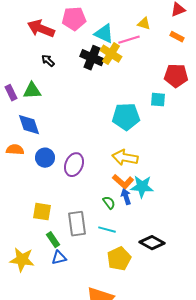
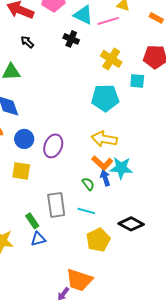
yellow cross: (111, 54) -> (111, 59), moved
black cross: (92, 58) -> (71, 39), size x0.7
yellow square: (42, 212) -> (21, 171), moved

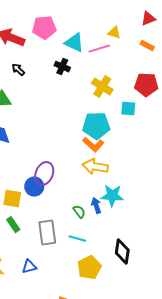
blue circle: (24, 139) -> (34, 187), moved
orange L-shape: (102, 163) -> (93, 145), moved
green rectangle: (32, 221) -> (13, 225), moved
black diamond: (131, 224) -> (122, 252), turned 70

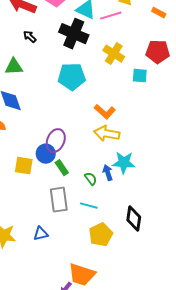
black cross: (62, 67) -> (74, 34), size x1.8
cyan pentagon: (96, 126) -> (72, 77), moved
green rectangle: (13, 225) -> (62, 168), moved

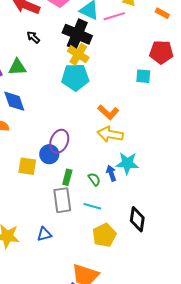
yellow cross: (114, 54) -> (78, 54), moved
green rectangle: (62, 168) -> (67, 177), moved, turned 49

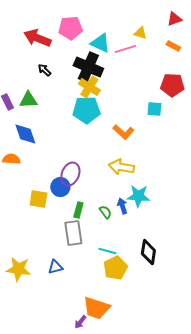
orange L-shape: (108, 112) -> (123, 132), moved
cyan line: (92, 206) -> (107, 251), moved

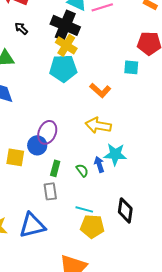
gray rectangle: (73, 233) -> (50, 191), size x0.7
blue triangle: (55, 267) -> (32, 225), size x1.8
yellow pentagon: (115, 268) -> (92, 226), turned 30

